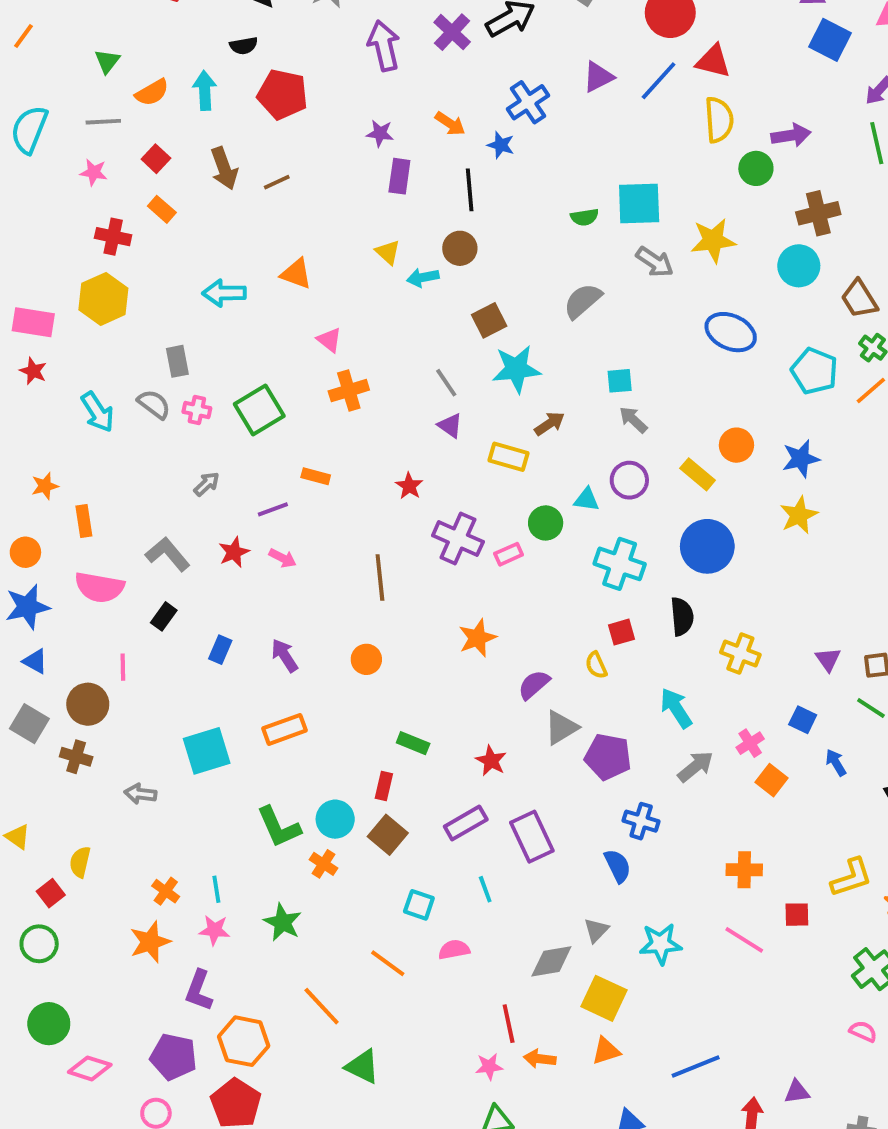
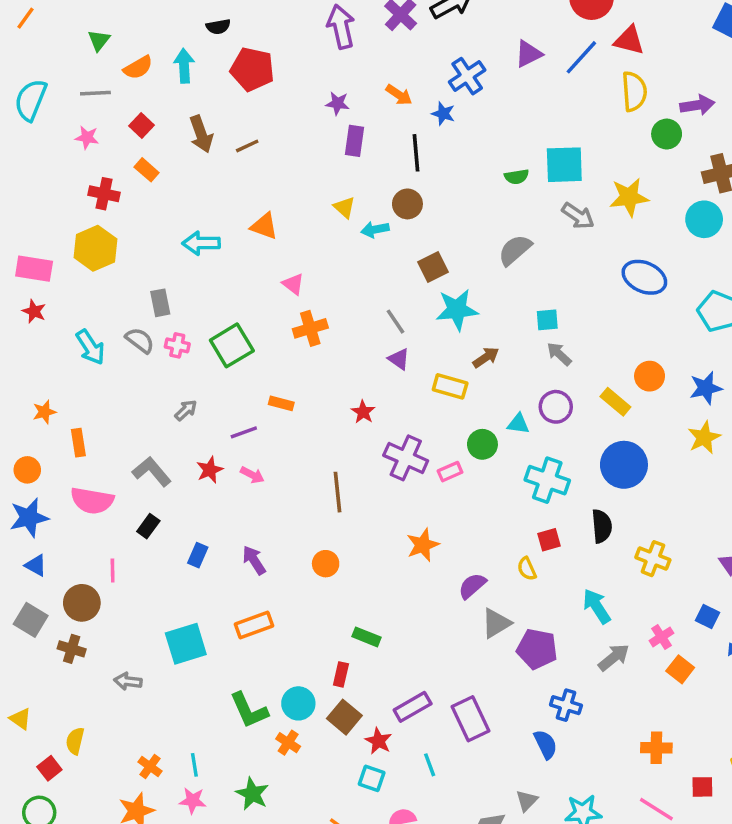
red star: (491, 761) -> (378, 741), moved

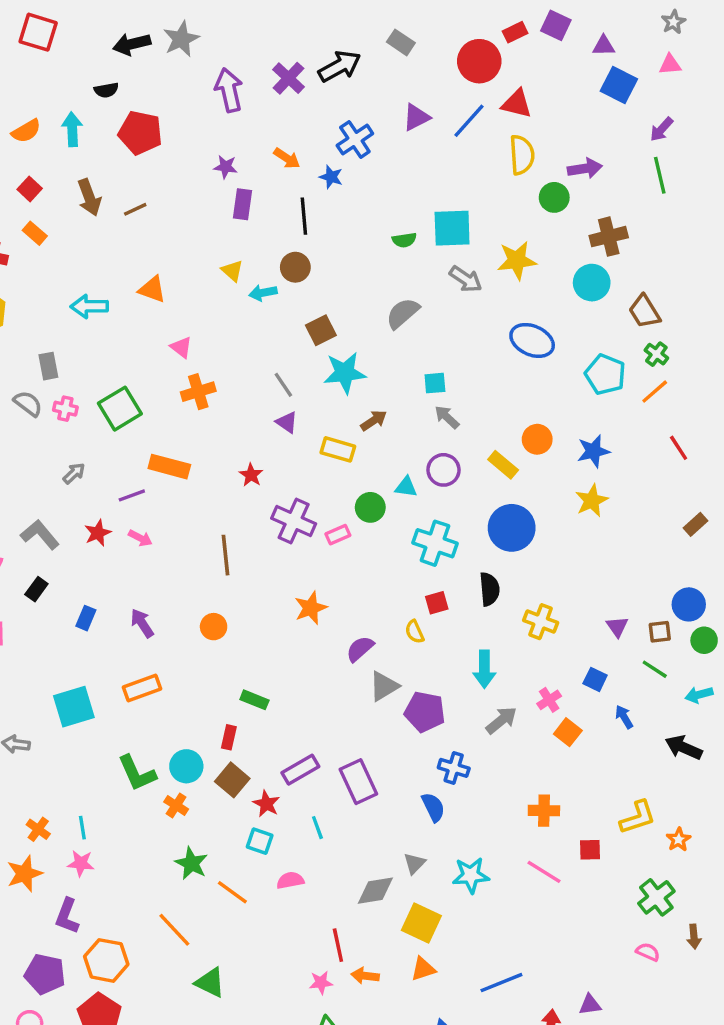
orange rectangle: (281, 403) -> (169, 467), size x1.6
cyan arrow: (597, 606) -> (484, 669), turned -147
green star: (252, 794) -> (191, 863), moved

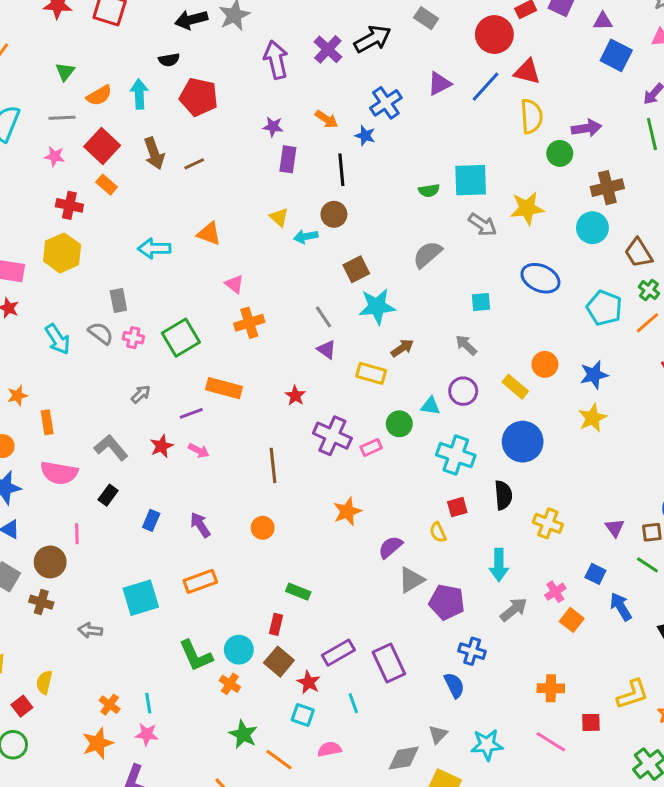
red square: (30, 189) -> (102, 146), size x1.6
cyan square: (435, 383) -> (481, 302), moved
blue arrow: (624, 717) -> (621, 607), size x1.4

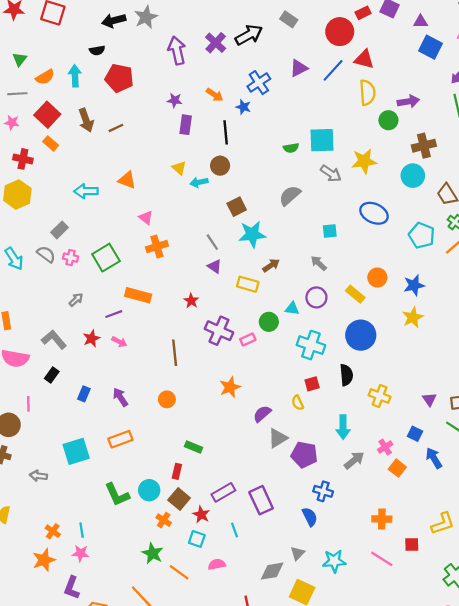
gray rectangle: (118, 300) -> (59, 230), turned 56
orange cross: (230, 684) -> (164, 520), moved

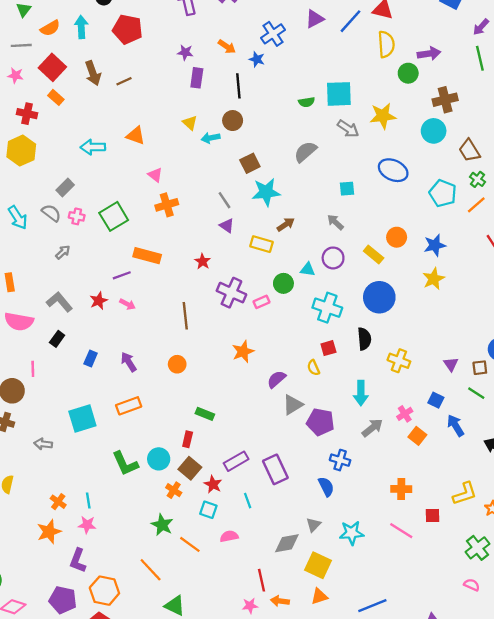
gray arrow: (76, 300) -> (63, 252), moved

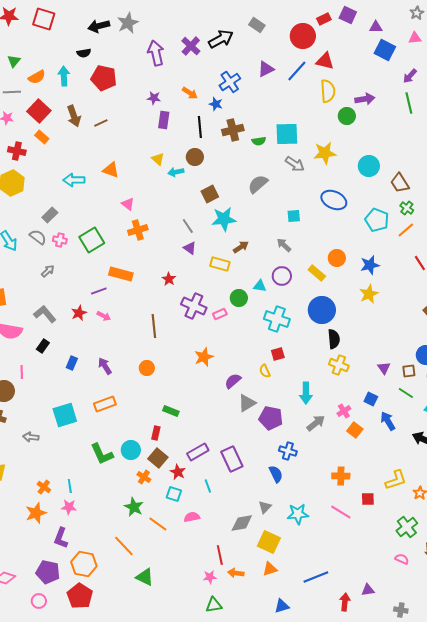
brown cross: (445, 100) -> (233, 130), moved
black semicircle: (364, 339) -> (334, 339), moved

